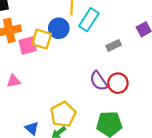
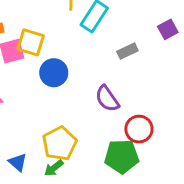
blue circle: (59, 28) -> (54, 73), moved
red circle: (118, 83) -> (139, 129), moved

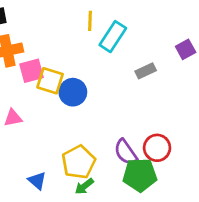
yellow square: (31, 42) -> (50, 81), moved
purple semicircle: (107, 99) -> (126, 152), moved
green arrow: (54, 168) -> (84, 186), moved

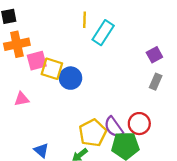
purple square: (186, 49) -> (154, 55), moved
gray rectangle: (146, 71) -> (156, 82), moved, turned -42
yellow pentagon: (79, 162) -> (93, 133), moved

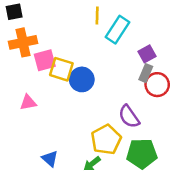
purple square: (154, 55) -> (147, 54), moved
gray rectangle: (156, 82) -> (146, 73), moved
red circle: (139, 124) -> (157, 85), moved
purple semicircle: (114, 127) -> (129, 117), moved

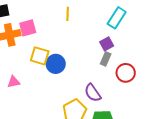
cyan rectangle: (118, 30) -> (117, 18), moved
pink square: (45, 60) -> (28, 28), moved
red circle: (157, 85) -> (126, 73), moved

